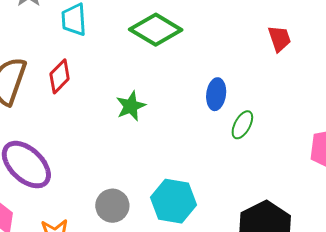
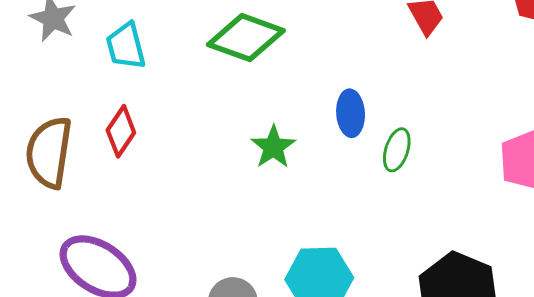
green star: (131, 106) -> (273, 147), moved

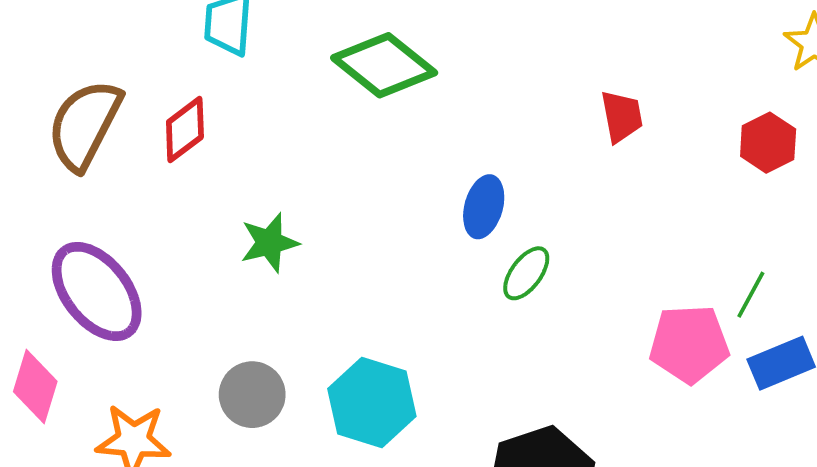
green star: (273, 147) -> (269, 243), moved

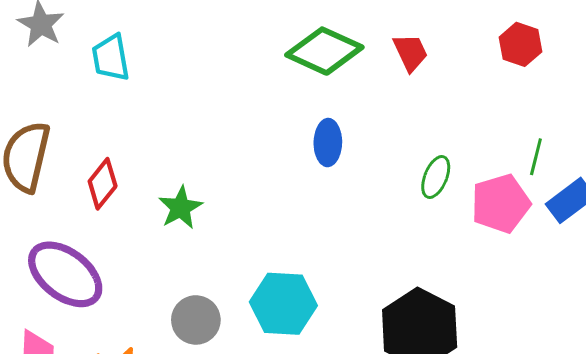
green diamond: (384, 65) -> (324, 51), moved
red diamond: (185, 129) -> (103, 184), moved
green ellipse: (526, 273) -> (436, 177), moved

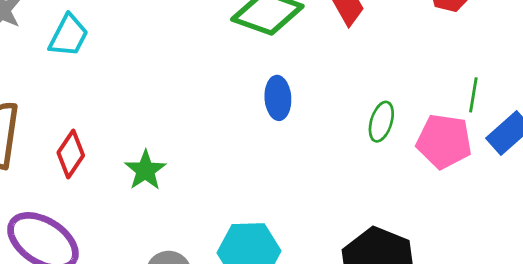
cyan trapezoid: (111, 58) -> (69, 36), turned -138
pink pentagon: (501, 203) -> (444, 141), turned 30

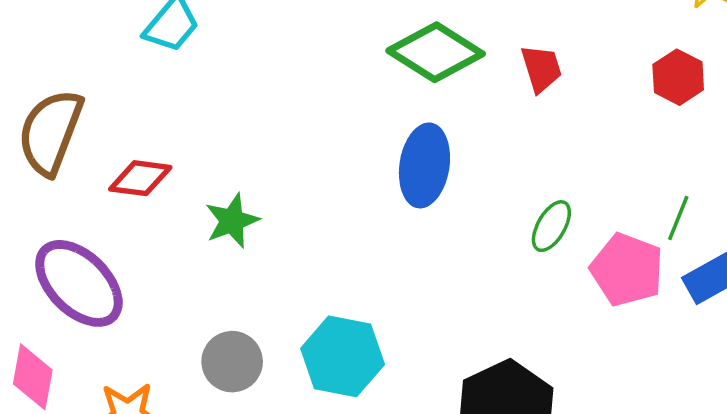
blue ellipse: (278, 98) -> (424, 165), size x1.4
red diamond: (71, 154) -> (140, 178), turned 51

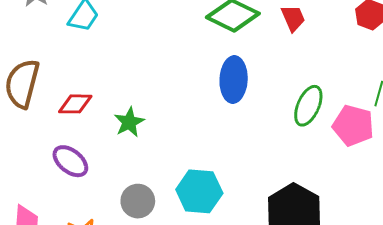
green ellipse: (551, 226) -> (308, 106), size x1.4
purple ellipse: (79, 283) -> (70, 161), moved, size x0.7

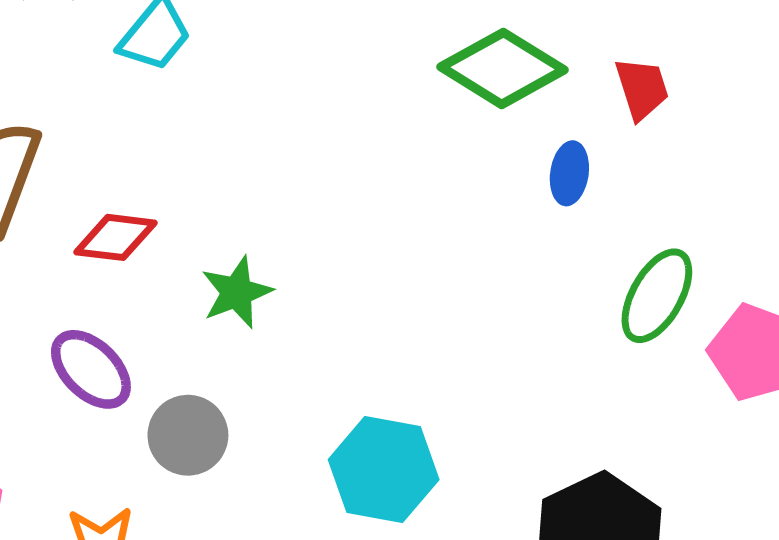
blue ellipse: (234, 80) -> (569, 173), moved, size x0.6
gray circle: (138, 201) -> (188, 435), moved

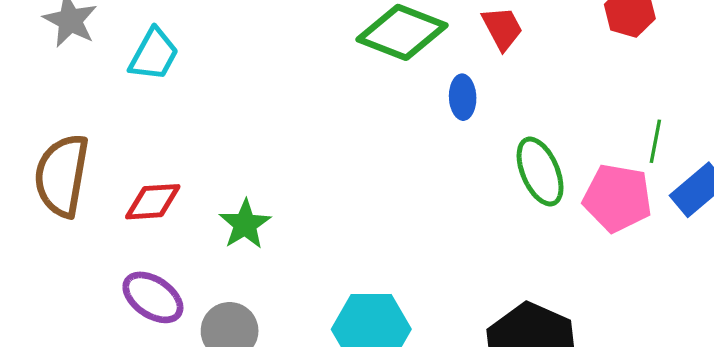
green ellipse: (657, 296) -> (540, 172), turned -42

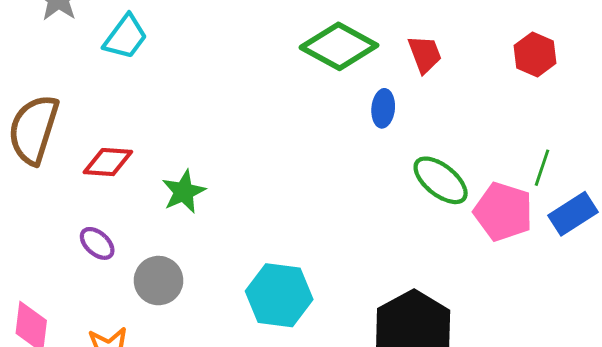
green ellipse: (540, 172) -> (441, 180), turned -36
purple ellipse: (153, 297) -> (97, 243), size x0.7

